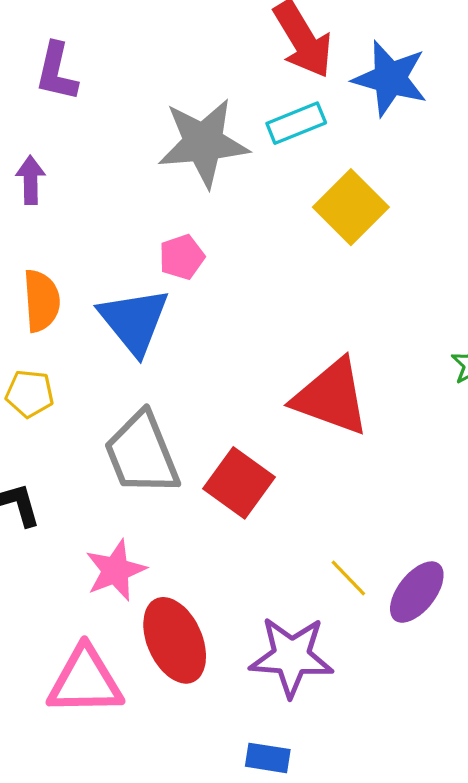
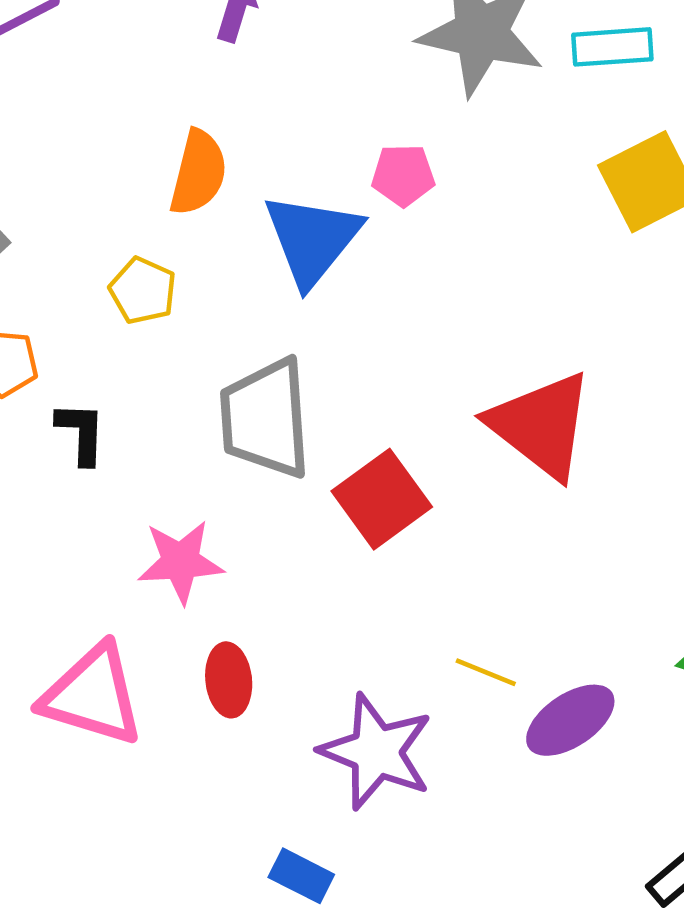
yellow line: (348, 578) -> (486, 672), turned -42
red ellipse: (175, 640) -> (229, 680), size x0.6

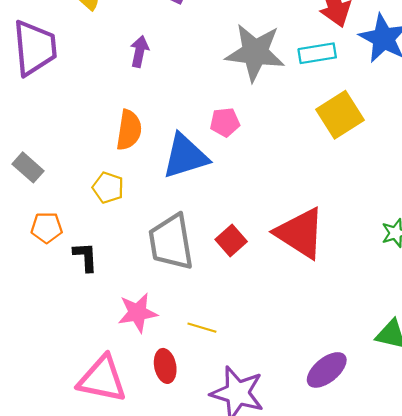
blue triangle: (312, 239) -> (185, 156), turned 39
red square: (382, 499) -> (231, 241), moved, size x0.7
yellow line: (486, 672) -> (202, 328), moved

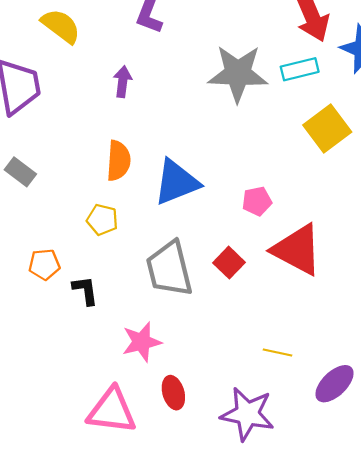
pink pentagon: (225, 122) -> (257, 201), moved
gray rectangle: (28, 167) -> (20, 172), moved
yellow line: (202, 328) -> (277, 353), moved

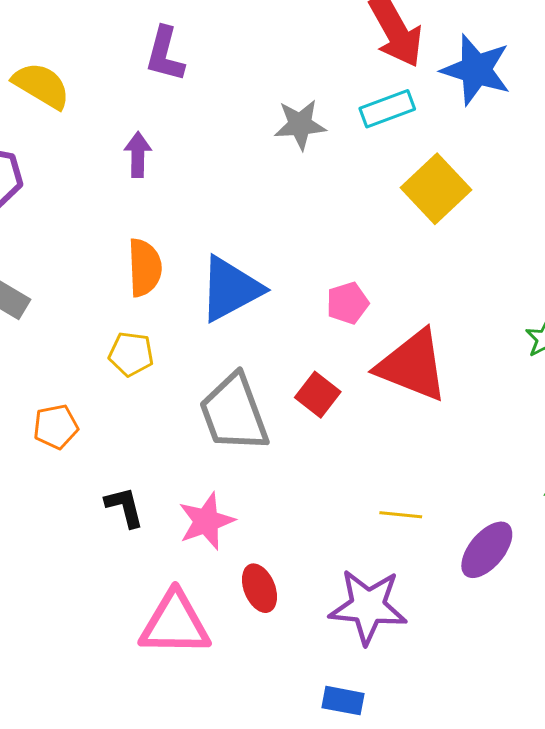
gray star: (238, 73) -> (300, 125), size x0.6
black L-shape: (85, 290) -> (124, 507), moved

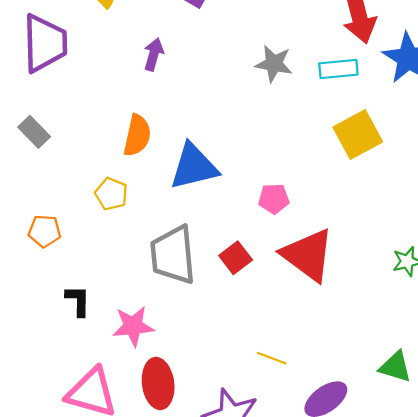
red ellipse: (259, 588) -> (158, 383), size x1.4

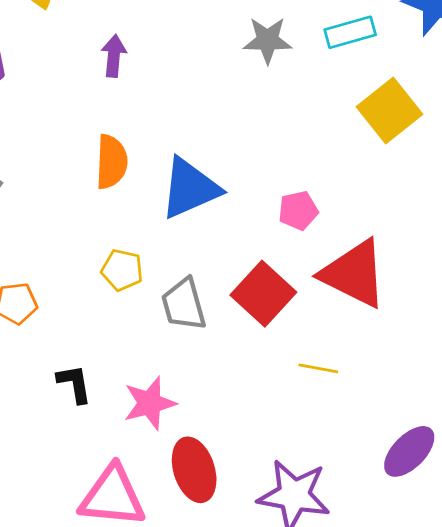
yellow pentagon: (111, 194) -> (122, 270), moved
gray trapezoid: (173, 255) -> (184, 304), size x0.7
red square: (236, 258) -> (263, 294), size x1.5
yellow line: (272, 358) -> (318, 368), moved

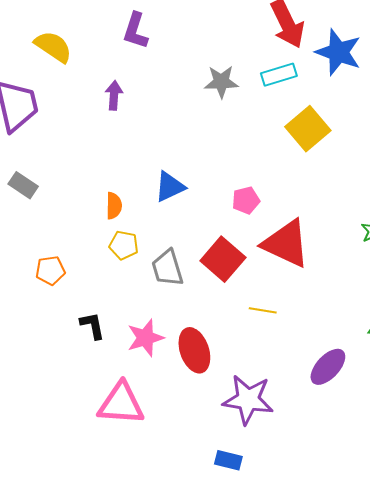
orange semicircle: (111, 162) -> (114, 206), moved, size x0.7
blue triangle: (190, 188) -> (170, 187), size x0.7
red ellipse: (194, 470) -> (194, 350), moved

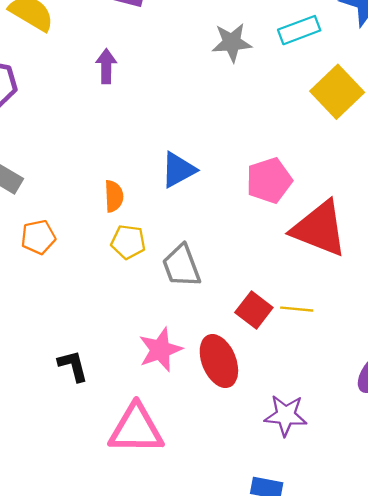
pink pentagon: (246, 200) -> (269, 181), size x1.4
red square: (223, 259) -> (254, 310), moved, size x0.7
orange pentagon: (50, 270) -> (38, 237), moved
black L-shape: (92, 326) -> (73, 366), moved
purple star: (248, 400) -> (286, 415), size x0.7

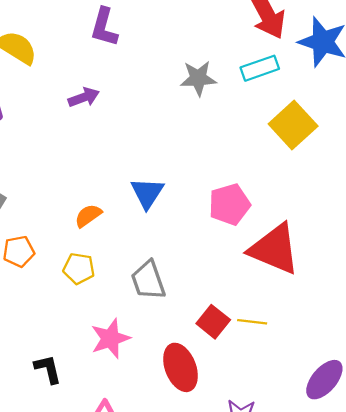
purple arrow: (106, 66) -> (84, 97), turned 68
blue triangle: (178, 170) -> (147, 193), turned -30
orange semicircle: (114, 196) -> (88, 216), turned -124
yellow pentagon: (128, 242) -> (79, 269), moved
pink star: (160, 350) -> (110, 338), moved

